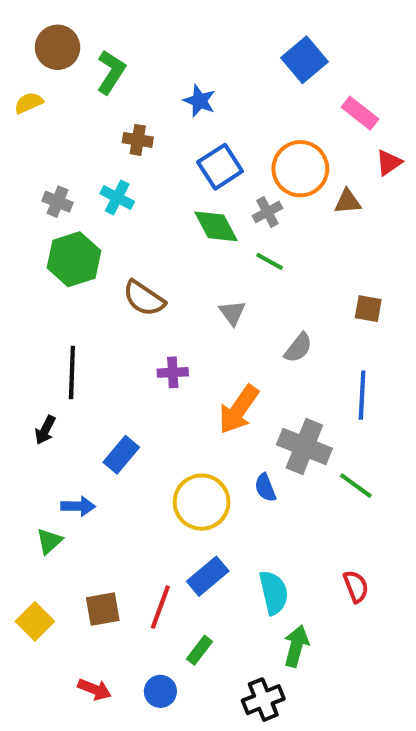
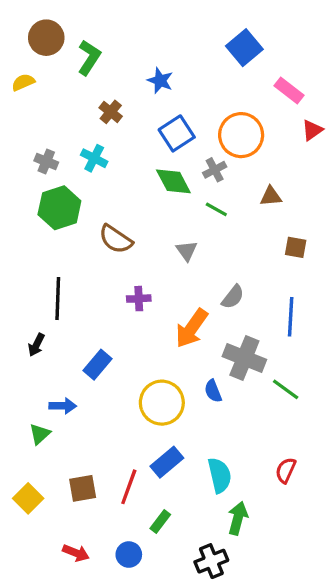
brown cross: (138, 140) -> (111, 112), turned 30
brown triangle: (348, 202) -> (271, 196), moved
gray semicircle: (298, 348) -> (233, 297), moved
red semicircle: (356, 586) -> (286, 470), turned -135

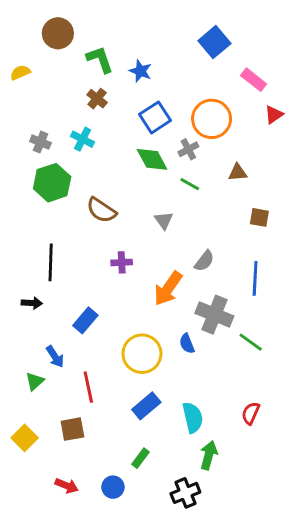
brown circle: (46, 38) -> (58, 33), moved
green L-shape: (89, 57) -> (100, 59), moved, turned -52
black arrow: (36, 345) -> (32, 303), turned -114
blue arrow: (63, 406) -> (55, 357), turned 55
red line: (129, 487) -> (88, 387), moved, turned -32

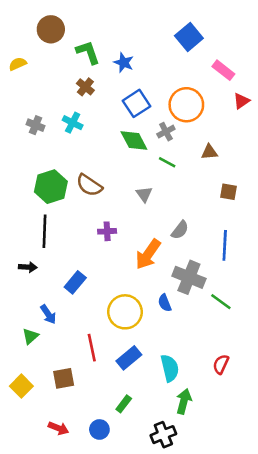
green hexagon: (52, 183) -> (51, 187), moved
red line: (88, 387) -> (92, 348), moved

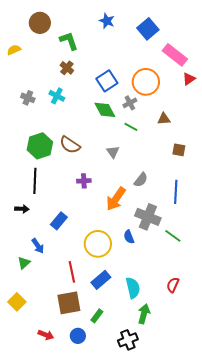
blue star: (124, 63) -> (107, 21), moved
pink rectangle: (223, 70) -> (175, 55), size x1.4
brown square: (64, 378) -> (69, 303), moved, size x1.4

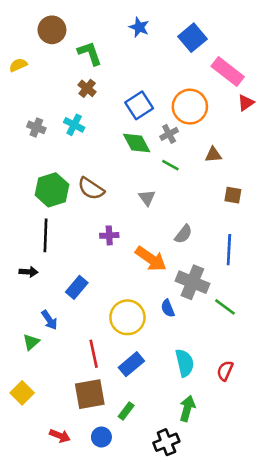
orange arrow: (116, 199) -> (151, 259), turned -90
cyan semicircle: (133, 288) -> (185, 363), moved

